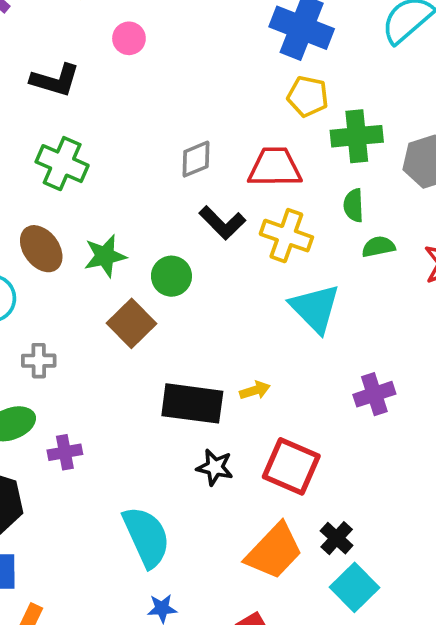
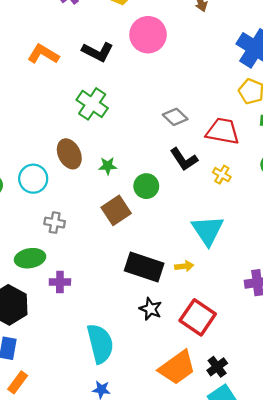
pink circle: (129, 38) -> (148, 35), size x1.8
gray diamond: (196, 159) -> (175, 117), turned 55
yellow cross: (286, 236) -> (222, 175), size x0.6
green star: (105, 256) -> (108, 166), size x0.7
cyan triangle: (315, 308) -> (208, 230), moved

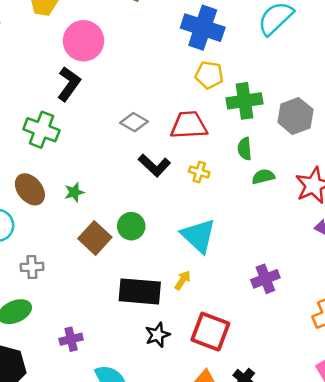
black L-shape: (98, 52) -> (69, 84), moved, turned -68
green circle: (146, 186) -> (131, 226), moved
yellow arrow: (184, 266) -> (183, 280), turned -36
purple cross: (60, 282) -> (71, 339), moved
black star: (151, 309) -> (157, 335), turned -30

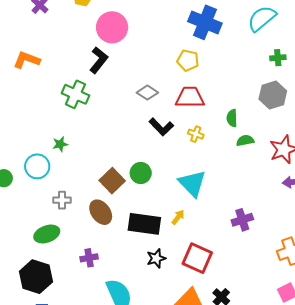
yellow pentagon: (209, 75) -> (188, 60), moved
green cross: (245, 101) -> (278, 58), moved, size x0.6
brown ellipse: (30, 189) -> (101, 212), moved
green star: (74, 192) -> (60, 144), moved

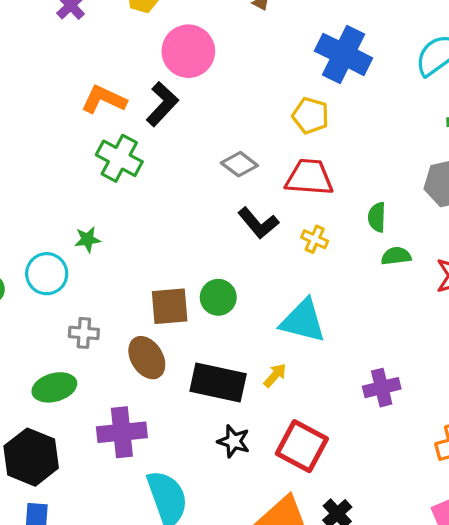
orange L-shape: (27, 60) -> (104, 100), moved
brown square: (112, 181) -> (170, 306), turned 35
cyan triangle: (192, 183) -> (303, 321), turned -36
purple cross: (89, 258) -> (122, 432), size x1.6
black star: (156, 258) -> (234, 441), turned 30

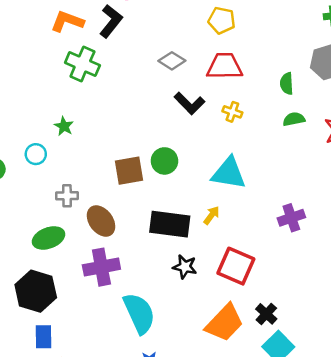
green semicircle: (377, 217) -> (287, 84), moved
green star: (88, 239) -> (64, 126), turned -30
cyan circle: (47, 274) -> (36, 154), size x0.7
brown ellipse: (147, 358) -> (101, 221), moved

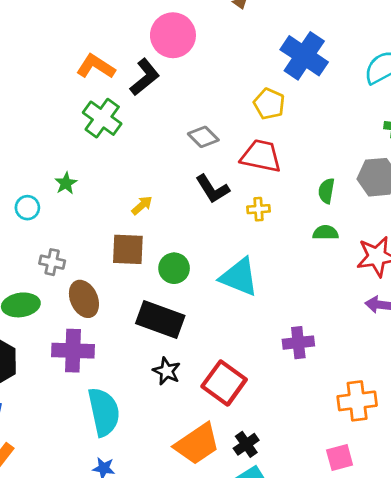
yellow cross: (232, 112) -> (258, 209), turned -36
green circle: (164, 161) -> (174, 268), moved
yellow arrow: (211, 215) -> (142, 205), moved

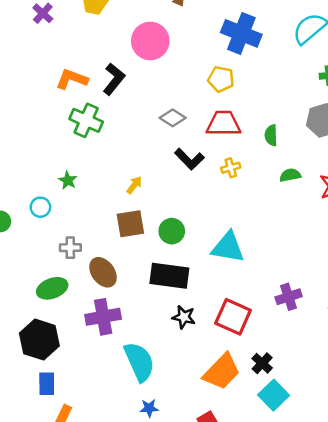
pink circle: (173, 35) -> (150, 41), moved
green semicircle: (326, 191) -> (271, 135), moved
cyan triangle: (239, 277) -> (228, 247), moved
purple cross: (298, 343) -> (289, 297), moved

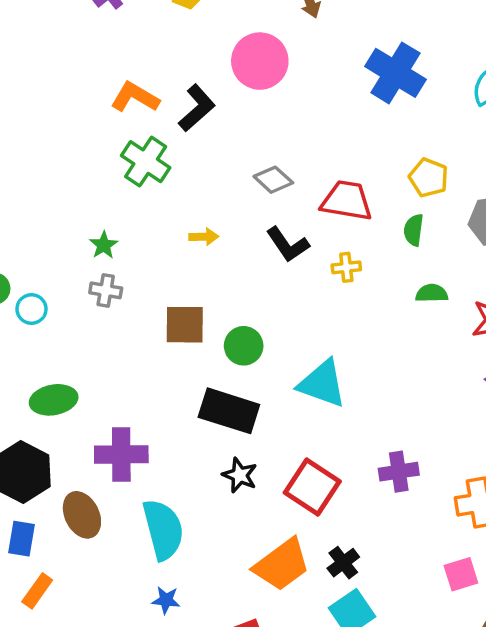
yellow pentagon: (221, 79) -> (429, 178), moved
yellow arrow: (134, 185) -> (204, 237), moved, turned 42
cyan circle: (40, 207) -> (31, 309), moved
gray cross: (70, 248) -> (106, 290), moved
brown ellipse: (103, 272) -> (82, 515), moved

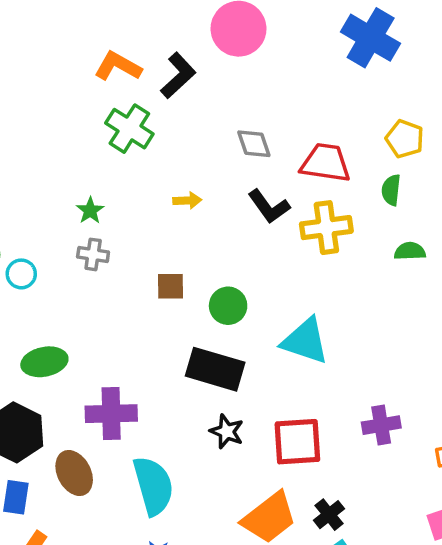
gray diamond: (273, 180) -> (254, 144), turned 30
yellow cross: (346, 267) -> (326, 228), size x1.8
brown square: (185, 325) -> (170, 286), size x0.7
red square: (312, 487) -> (297, 442), turned -36

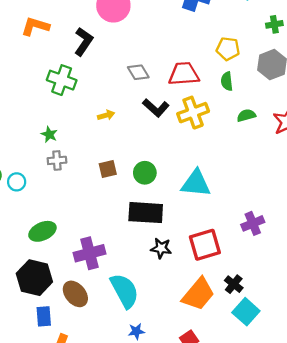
orange L-shape: (118, 66) -> (35, 26), moved

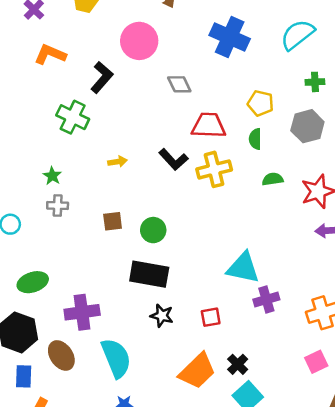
gray diamond: (138, 72) -> (179, 84), moved
cyan triangle: (196, 183) -> (243, 268), moved
red square: (205, 245) -> (211, 317), size x0.6

